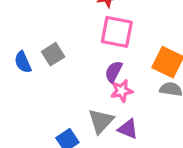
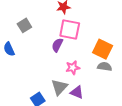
gray square: (53, 54) -> (24, 25), moved
purple semicircle: (114, 72) -> (57, 45), moved

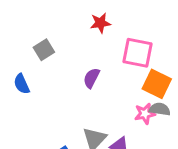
pink square: (70, 30) -> (137, 53), moved
pink star: (73, 68) -> (145, 114), moved

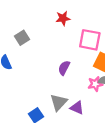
purple semicircle: (91, 78) -> (64, 68), moved

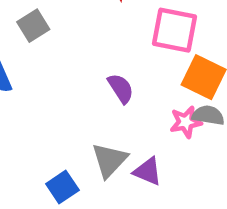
purple semicircle: (64, 68) -> (121, 88), turned 120

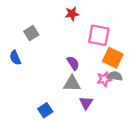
gray triangle: (109, 160) -> (72, 83), moved, turned 48
purple triangle: (148, 171) -> (86, 103), turned 40

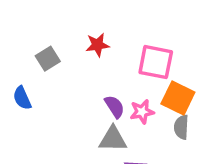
red star: (72, 14) -> (97, 45), moved
gray semicircle: (115, 76) -> (181, 127), turned -96
pink star: (104, 79) -> (142, 112), moved

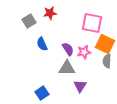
red star: (97, 45) -> (50, 13), moved
blue semicircle: (22, 98) -> (42, 44), moved

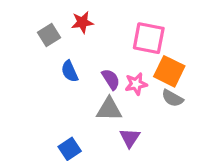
gray semicircle: (107, 61) -> (172, 98), turned -64

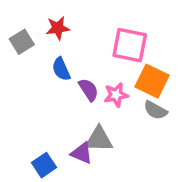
blue semicircle: (70, 71) -> (61, 69), moved
gray triangle: (109, 109) -> (99, 139), moved
purple triangle: (130, 138) -> (82, 153), moved, turned -40

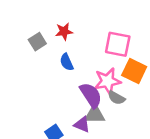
purple semicircle: (89, 90) -> (91, 95), moved, size x1.5
pink star: (116, 95) -> (107, 81), size x1.5
gray semicircle: (155, 110) -> (116, 98), moved

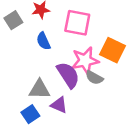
pink square: (118, 44) -> (77, 23), moved
gray triangle: (95, 114) -> (39, 89), moved

